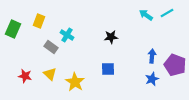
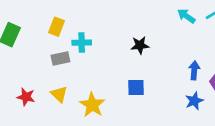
yellow rectangle: (39, 21) -> (56, 27), moved
cyan cross: (67, 35) -> (82, 43), turned -32
gray rectangle: (51, 47) -> (60, 58), turned -48

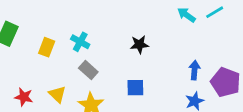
yellow rectangle: (56, 27) -> (47, 47), moved
cyan cross: (82, 43) -> (80, 42), turned 30
gray rectangle: (60, 58) -> (88, 70), moved, turned 54

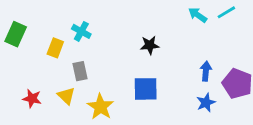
cyan cross: (80, 42) -> (81, 31), moved
gray rectangle: (88, 70) -> (80, 71), moved, turned 36
blue square: (135, 88) -> (146, 89), size x1.4

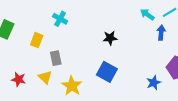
cyan cross: (81, 31) -> (60, 19), moved
blue arrow: (206, 71) -> (161, 33), moved
blue square: (146, 89) -> (107, 72), turned 30

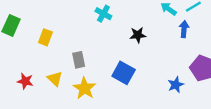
cyan cross: (60, 19) -> (103, 14), moved
black star: (110, 38) -> (138, 35), moved
gray rectangle: (56, 58) -> (79, 60), moved

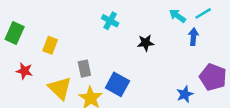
blue square: (124, 73) -> (117, 84), moved
yellow triangle: (55, 79) -> (60, 88), size x1.5
red star: (25, 81) -> (24, 71), moved

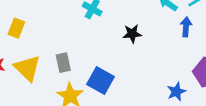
yellow rectangle: (50, 45) -> (16, 28), moved
yellow triangle: (60, 88) -> (27, 68), moved

